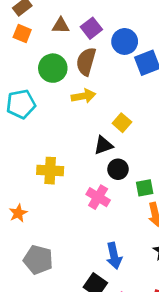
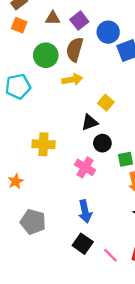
blue arrow: (114, 256) -> (85, 211), moved

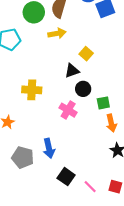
blue arrow: (85, 211) -> (49, 148), moved

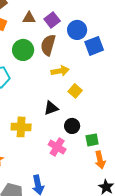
yellow arrow: (57, 33) -> (60, 71), moved
black triangle: (72, 71) -> (51, 108), moved

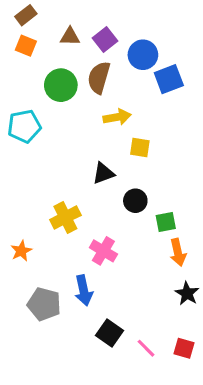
yellow square: (75, 91) -> (140, 147), turned -32
yellow cross: (21, 127) -> (65, 217), moved, turned -30
pink cross: (57, 147) -> (103, 251), moved

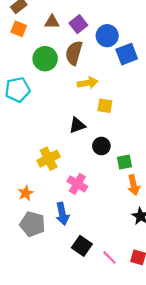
orange star: (21, 251) -> (26, 193), moved

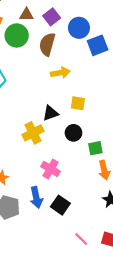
green circle: (45, 59) -> (17, 35), moved
yellow square: (105, 106) -> (78, 103), moved
yellow cross: (49, 159) -> (33, 133), moved
black square: (82, 246) -> (60, 205), moved

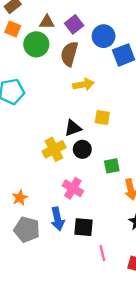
black circle: (73, 133) -> (82, 149), moved
green square: (95, 148) -> (112, 166), moved
black square: (60, 205) -> (83, 227), turned -30
pink line: (81, 239) -> (102, 253), moved, turned 32

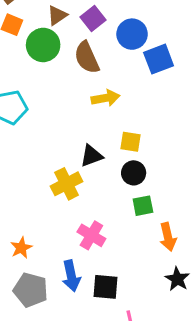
brown triangle: (47, 22) -> (57, 15), turned -35
brown semicircle: (69, 54) -> (87, 57), turned -40
black circle: (82, 149) -> (134, 173), moved

